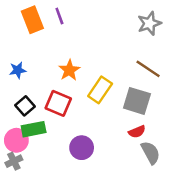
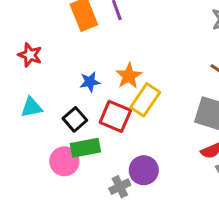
blue star: (18, 70) -> (90, 82), moved
yellow rectangle: (100, 90) -> (145, 100), moved
gray cross: (14, 161) -> (120, 187), moved

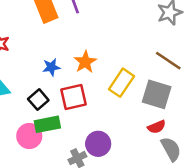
yellow rectangle: (145, 100) -> (122, 83), moved
red square: (115, 116) -> (73, 97), turned -36

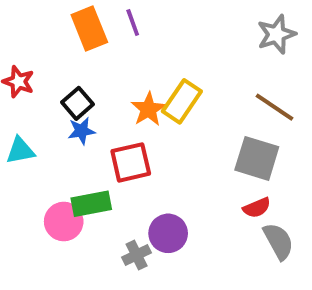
blue star: (51, 67) -> (81, 131), moved
yellow rectangle: (122, 83) -> (182, 101), moved
black square: (38, 100) -> (77, 103), moved

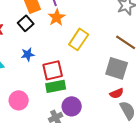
black square: (77, 103) -> (26, 23), moved
orange star: (148, 109) -> (57, 17), moved
green rectangle: (91, 204) -> (56, 86), moved

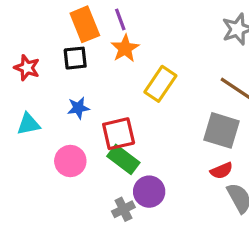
black square: (26, 23) -> (75, 58), turned 35
green rectangle: (56, 86) -> (123, 159), turned 48
pink circle: (19, 100) -> (70, 161), moved

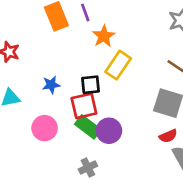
orange star: (125, 48) -> (104, 36), moved
black square: (75, 58) -> (91, 85), moved
purple circle: (149, 192) -> (109, 131), moved

